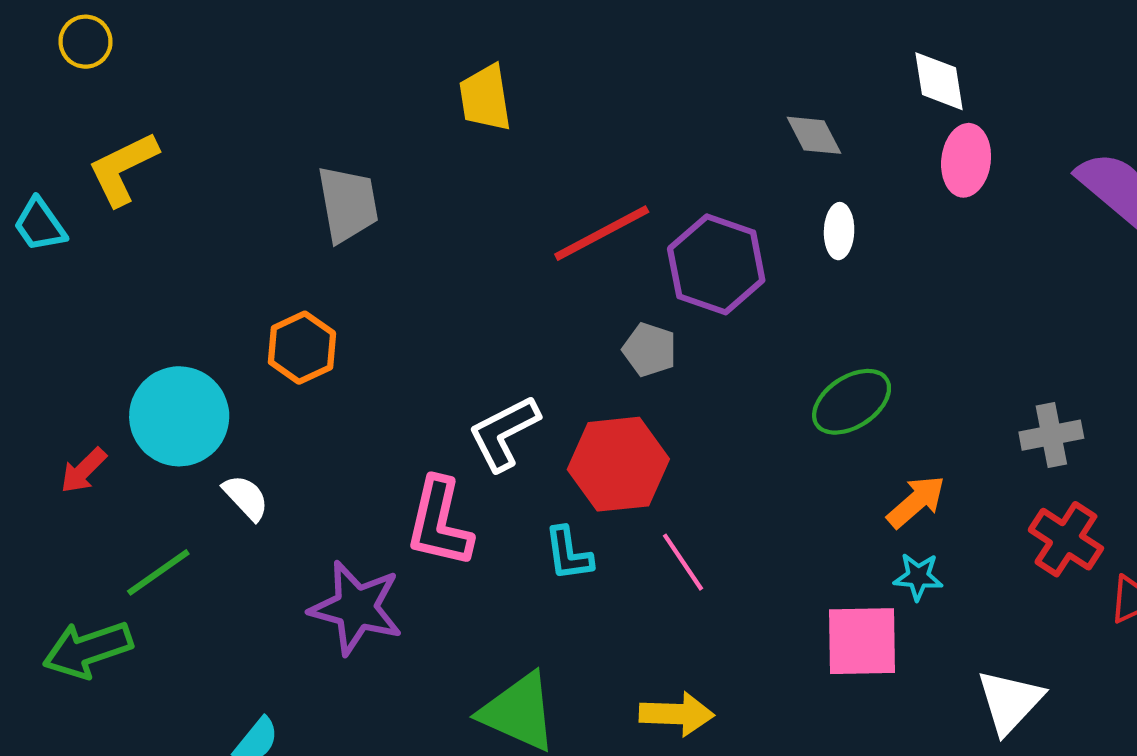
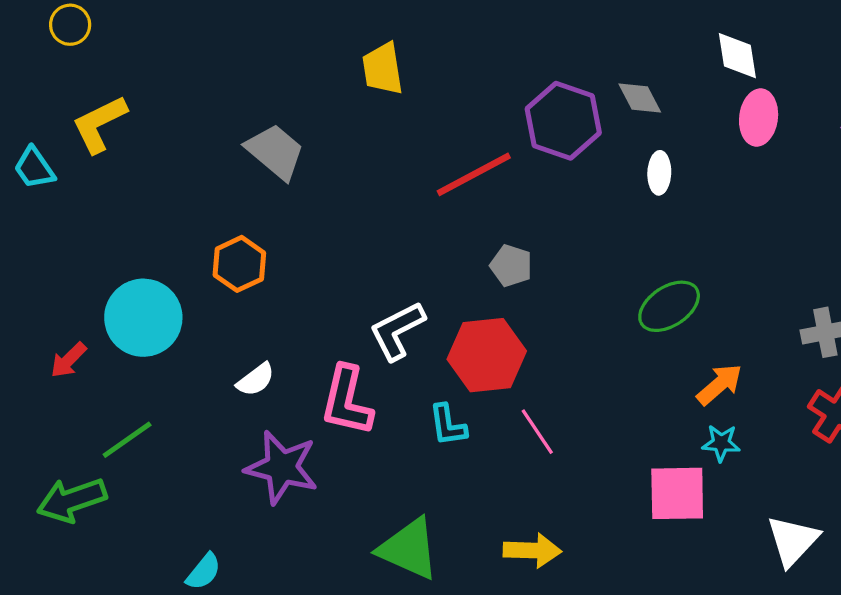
gray trapezoid: (348, 204) -> (275, 152), turned -40
purple hexagon: (716, 264) -> (563, 121), moved
white semicircle: (246, 498) -> (256, 380), moved, turned 96

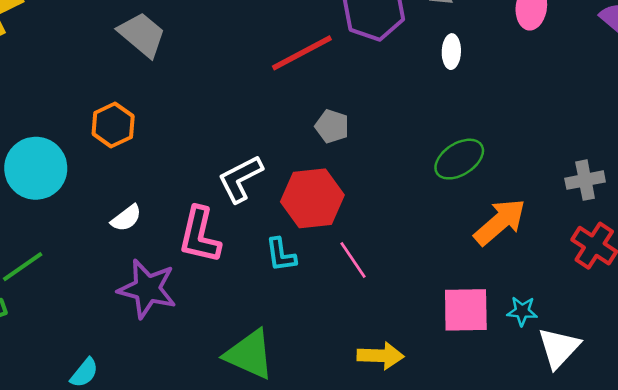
orange arrow: (720, 384) -> (500, 222), size x1.4
cyan star: (721, 443) -> (522, 311), moved
yellow arrow: (532, 550) -> (381, 356), moved

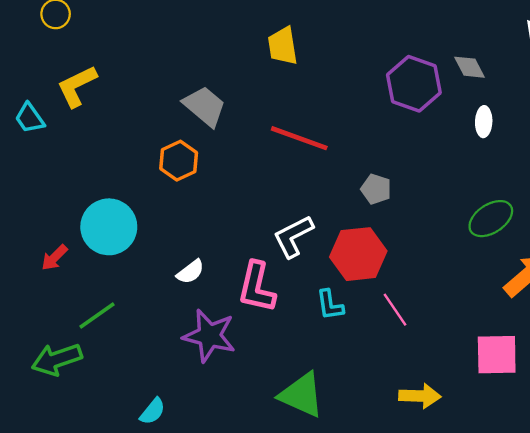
red line: (302, 53) -> (299, 138), moved, turned 48
orange hexagon: (113, 125) -> (179, 161), moved

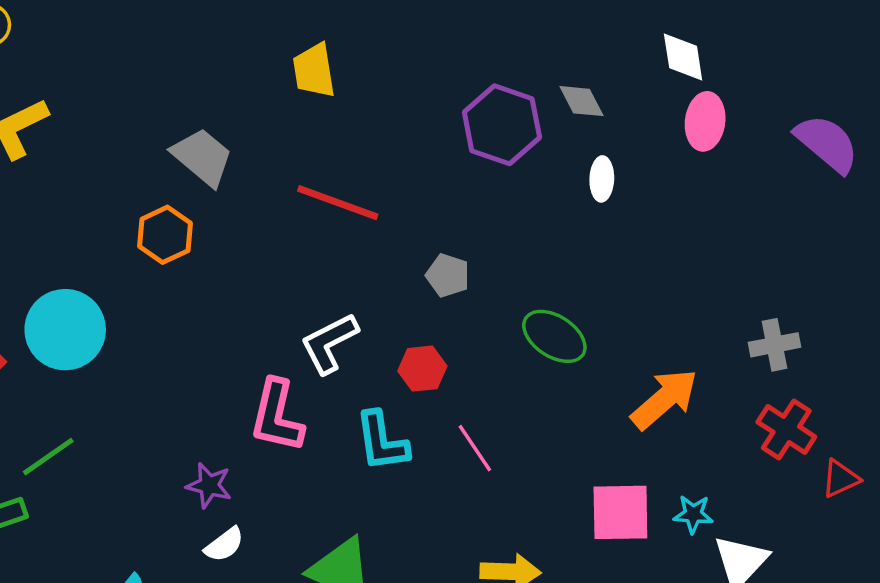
green ellipse: (491, 219) -> (554, 336), moved, turned 66
red hexagon: (358, 254) -> (422, 369), size x0.6
white semicircle: (190, 272) -> (224, 545), moved
cyan L-shape: (330, 305) -> (382, 441), size x1.4
purple star: (209, 336) -> (209, 485), size x0.6

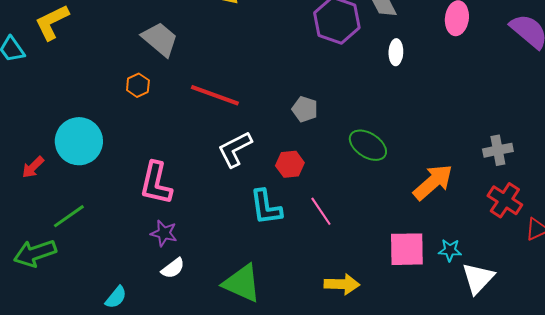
red line: (338, 203) -> (215, 95), moved
orange hexagon: (165, 235) -> (138, 85), size x0.7
pink L-shape: (277, 416) -> (156, 183), moved

